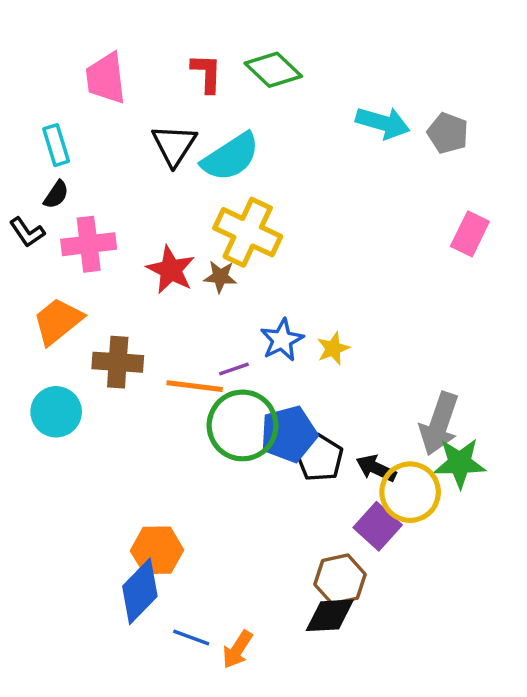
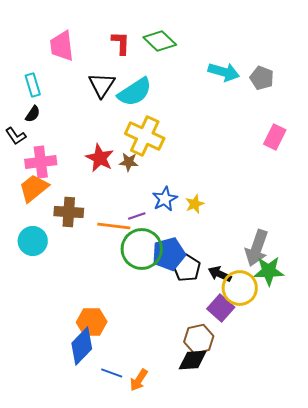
pink cross: (89, 244) -> (41, 162), moved

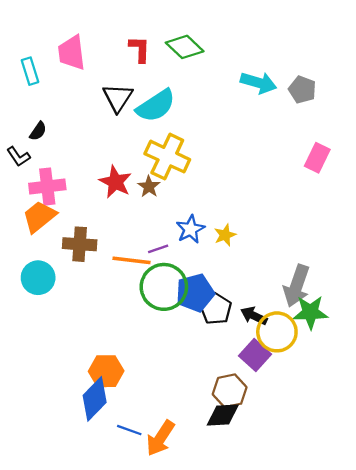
cyan rectangle: (33, 85) -> (30, 71), moved
brown star: (129, 162) -> (149, 187), turned 30
orange arrow: (139, 380) -> (160, 438), size x1.4

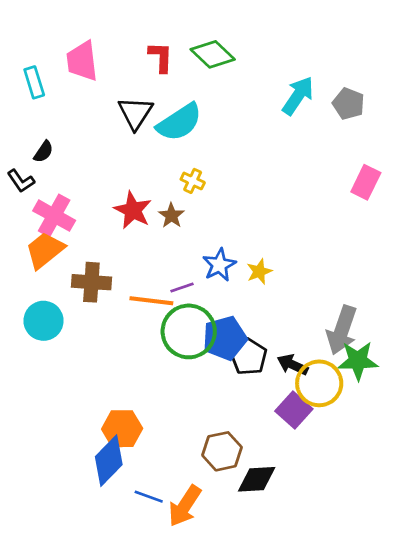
cyan arrow: (258, 83) -> (298, 96), turned -72
yellow cross: (167, 157) -> (193, 181), size x0.5
pink cross: (47, 187) -> (54, 216), turned 36
brown hexagon: (230, 391) -> (222, 451), moved

